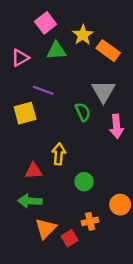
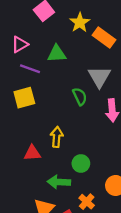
green triangle: (56, 51) -> (57, 54), moved
purple line: (43, 90) -> (30, 69), moved
green arrow: (30, 201) -> (59, 182), moved
orange cross: (90, 221) -> (87, 202), turned -35

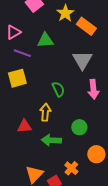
green semicircle: (80, 96) -> (58, 89), moved
green circle: (81, 164) -> (79, 127), moved
green arrow: (59, 182) -> (51, 140), moved

